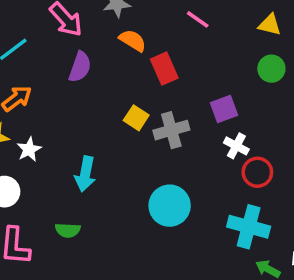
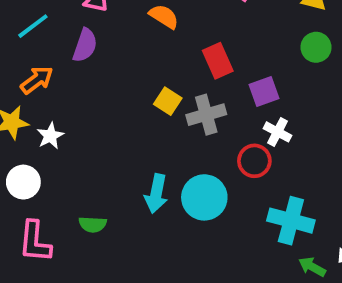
purple semicircle: (80, 67) -> (85, 45), moved
red rectangle: (164, 69) -> (218, 61), moved
red circle: (257, 172) -> (254, 161), moved
cyan arrow: (85, 174) -> (156, 194), moved

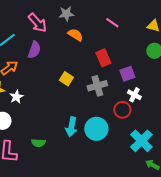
yellow square: (168, 101) -> (66, 79), moved
cyan cross: (291, 221) -> (141, 141), turned 30

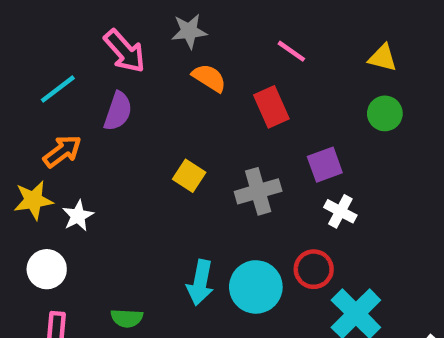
red rectangle: (103, 58) -> (271, 107), moved
red circle: (122, 110) -> (314, 269), moved

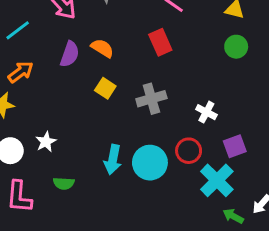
orange semicircle: (209, 78) -> (102, 48), moved
purple semicircle: (118, 111) -> (70, 54), moved
purple square: (325, 165) -> (235, 146), moved
white star: (78, 216) -> (46, 142), moved

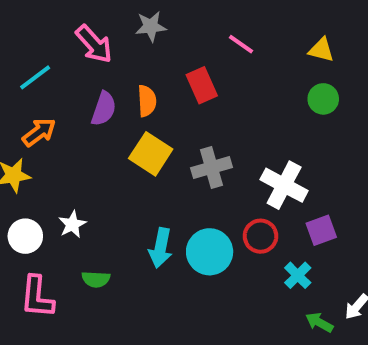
red rectangle: (160, 42) -> (202, 85), moved
orange semicircle: (102, 48) -> (147, 101), turned 55
yellow square: (105, 88) -> (151, 154), size x1.5
white cross: (206, 112) -> (284, 185), size x1.6
cyan cross: (217, 180) -> (298, 275), size x0.6

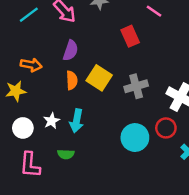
cyan line: (35, 77) -> (29, 15), moved
orange semicircle: (147, 101) -> (72, 80), moved
orange arrow: (39, 132) -> (31, 65), turned 48
cyan arrow: (161, 248) -> (77, 121), moved

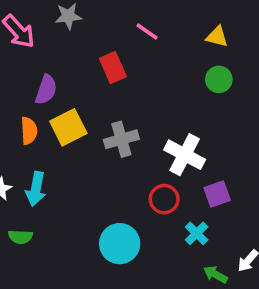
purple semicircle: (71, 50) -> (46, 90), moved
yellow square: (99, 78) -> (68, 127), turned 30
cyan circle: (135, 138) -> (120, 244), moved

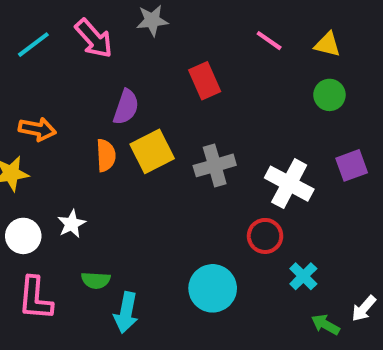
pink line: (147, 32) -> (269, 41), moved
cyan arrow: (36, 189) -> (126, 313), moved
purple square: (217, 194) -> (352, 165), moved

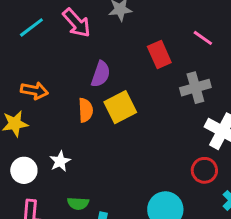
pink line: (269, 41) -> (203, 38), moved
gray cross: (215, 165) -> (195, 88), moved

